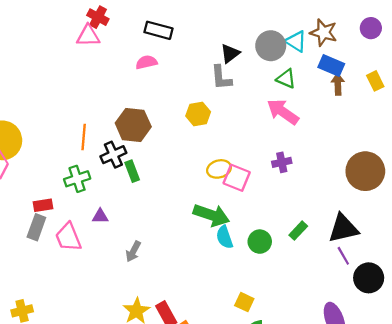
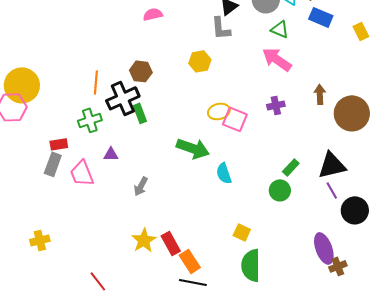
brown arrow: (338, 84) -> (320, 94), moved
brown hexagon: (133, 125) -> (141, 71), size x0.7
black cross: (113, 155) -> (123, 98), size x1.4
green arrow: (211, 215) -> (193, 148), moved
green circle: (260, 242) -> (280, 190), moved

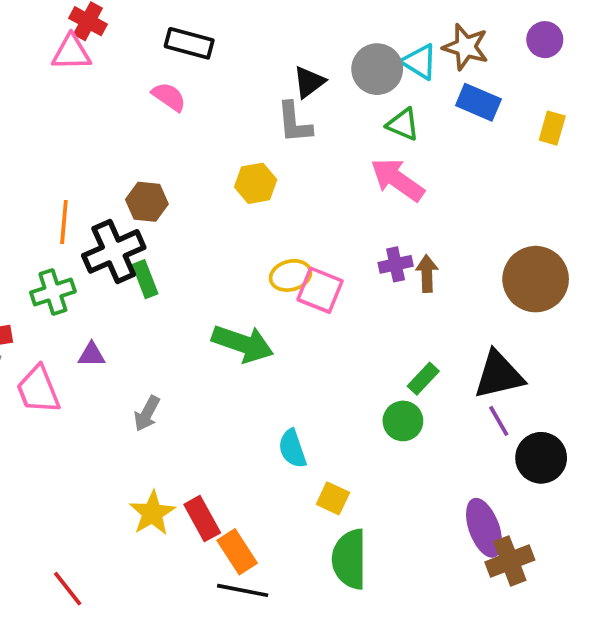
pink semicircle: (153, 14) -> (169, 97), turned 48
yellow rectangle: (361, 31) -> (552, 128), turned 42
brown arrow: (320, 94) -> (427, 274), moved
cyan semicircle: (224, 173) -> (292, 449), moved
brown cross: (338, 266) -> (510, 561), size x1.4

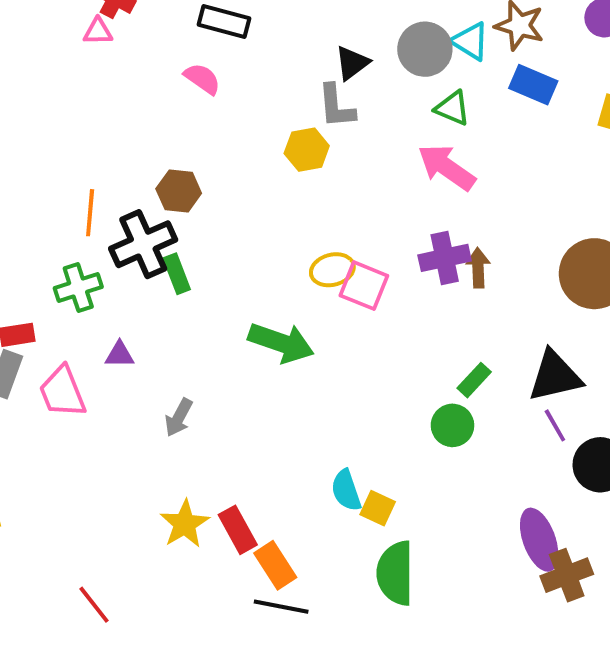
pink triangle: (71, 53) -> (98, 31), size x0.7
yellow hexagon: (256, 183) -> (307, 150), moved
purple cross: (396, 264) -> (445, 258), size x1.4
cyan semicircle: (292, 449) -> (346, 490), moved

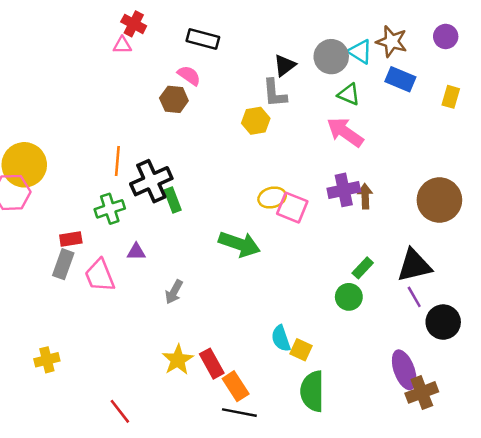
brown hexagon: (179, 191) -> (174, 99), moved

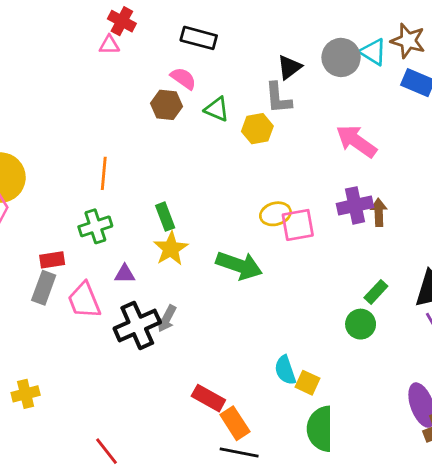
green triangle: (349, 94) -> (217, 109), moved
black cross: (151, 181) -> (137, 325), moved
pink square: (292, 208) -> (298, 225), turned -32
yellow star: (178, 360) -> (171, 249), moved
red rectangle: (212, 364) -> (208, 398), turned -32

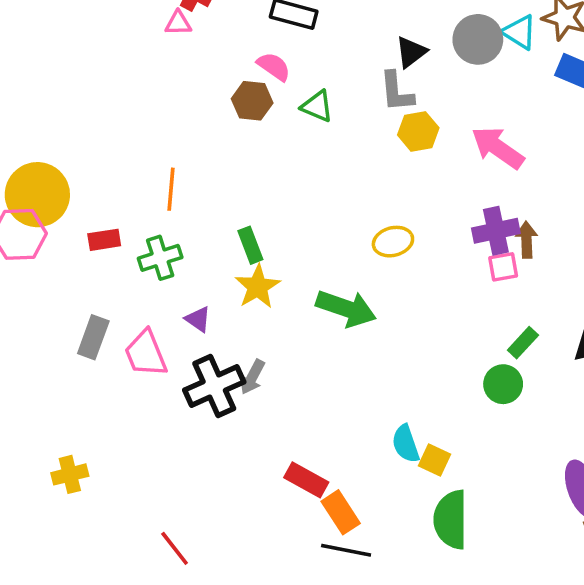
yellow hexagon: (257, 129) -> (418, 131), moved
pink square: (298, 225) -> (503, 267), moved, size x0.7
red rectangle: (52, 260) -> (104, 240), moved
purple triangle: (125, 274) -> (198, 319), turned 35

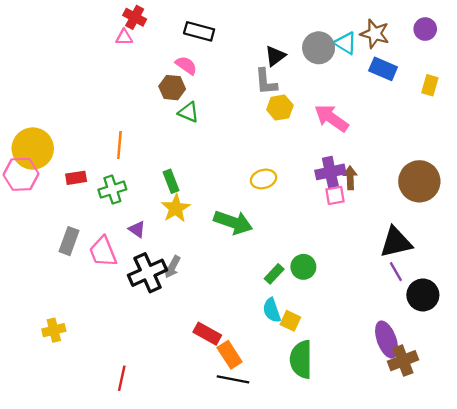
green triangle: (317, 106) -> (189, 112), moved
green rectangle: (523, 343) -> (274, 274), moved
green circle: (503, 384) -> (303, 267), moved
red line: (175, 548) -> (122, 378), turned 50

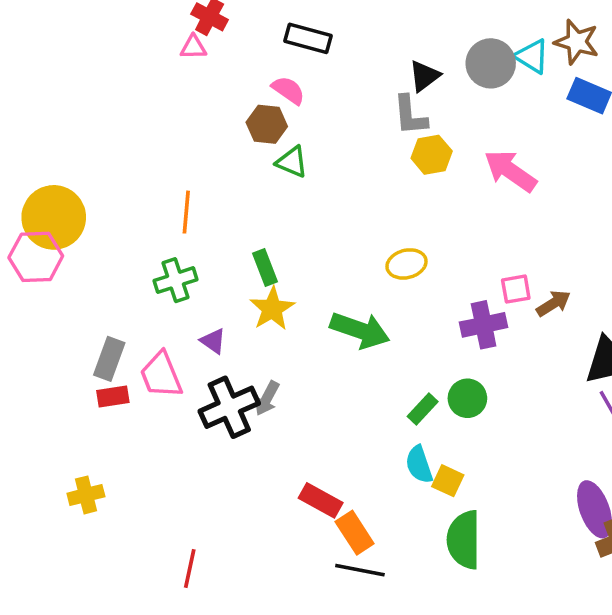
purple cross: (330, 172) -> (484, 325), moved
red rectangle: (76, 178) -> (113, 396), moved
brown arrow: (350, 178) -> (553, 303), moved, turned 60

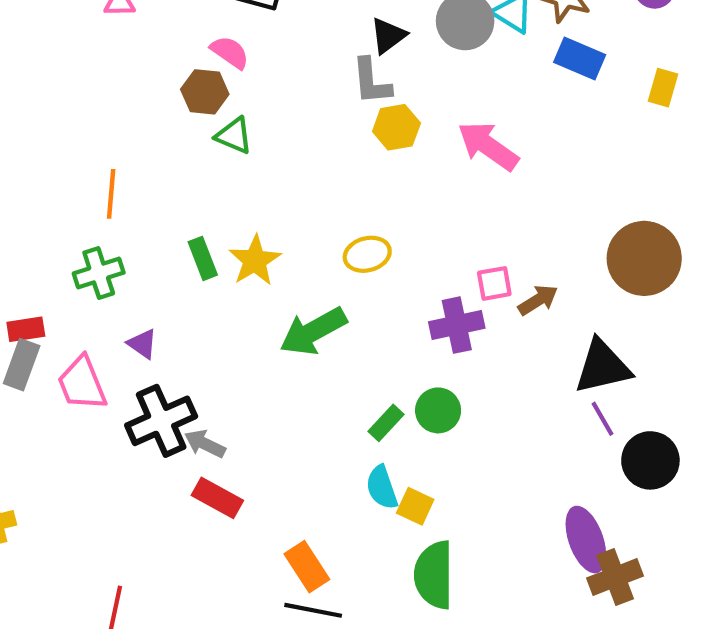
yellow star: (272, 309) -> (255, 261), moved
green arrow: (360, 330) -> (313, 331), turned 132
red rectangle: (113, 396) -> (26, 329), moved
gray arrow: (267, 398) -> (205, 444), moved, turned 88
red rectangle: (321, 500) -> (217, 498), moved

